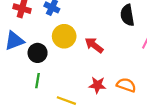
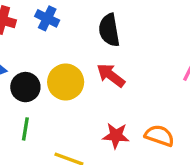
black semicircle: (127, 15) -> (109, 30), moved
yellow circle: (64, 36) -> (66, 82), moved

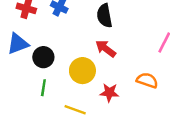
yellow circle: (66, 82) -> (82, 71), moved
orange semicircle: (159, 136) -> (147, 80), moved

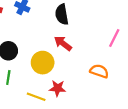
red star: (109, 93) -> (58, 88), moved

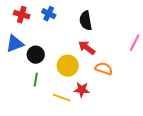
orange semicircle: (99, 71) -> (104, 69), moved

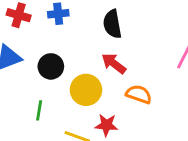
blue cross: (49, 14) -> (58, 14), turned -32
black circle: (36, 55) -> (51, 66), moved

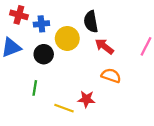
blue cross: (58, 14) -> (41, 24), moved
red arrow: (114, 64) -> (104, 46), moved
yellow circle: (86, 90) -> (67, 38), moved

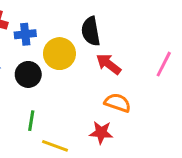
green line: (35, 88) -> (31, 121), moved
red star: (86, 99) -> (101, 133), moved

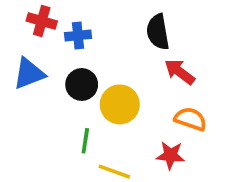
yellow circle: (59, 54) -> (120, 104), moved

